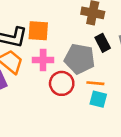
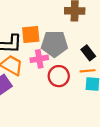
black rectangle: (103, 43) -> (88, 53), moved
gray pentagon: (80, 59) -> (54, 44), moved

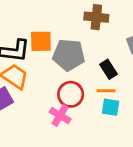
pink cross: (39, 59) -> (60, 115), moved, turned 36

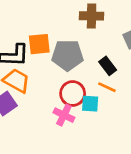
orange line: (106, 91) -> (107, 87), turned 30
cyan square: (111, 107) -> (90, 104), moved

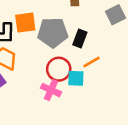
black rectangle: (108, 66) -> (80, 38), moved, turned 60
orange line: (107, 87) -> (92, 62), turned -54

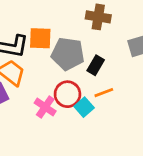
cyan square: (76, 78) -> (84, 107), turned 36
pink cross: (51, 90) -> (45, 107), moved

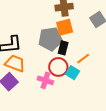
orange square: (40, 38) -> (65, 27), moved
black rectangle: (96, 65) -> (63, 48), moved

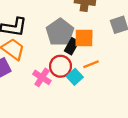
orange square: (65, 27) -> (84, 38), moved
gray pentagon: (50, 39) -> (60, 32), turned 30

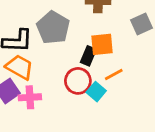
gray pentagon: (60, 32) -> (53, 28), moved
pink cross: (42, 77) -> (30, 97), moved, turned -30

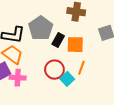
black rectangle: (88, 56) -> (58, 40), moved
orange line: (114, 75) -> (81, 68), turned -48

